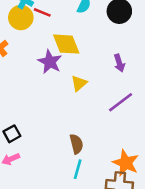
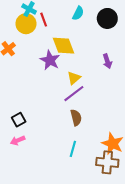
red line: (42, 12) -> (44, 20), turned 48
purple line: (121, 102) -> (74, 94), moved
brown semicircle: (76, 144) -> (76, 118), moved

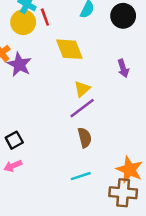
purple star: (50, 60) -> (19, 65), moved
cyan line: (73, 149) -> (81, 176), turned 56

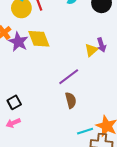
yellow diamond: (69, 49) -> (39, 39), moved
yellow triangle: (82, 89) -> (91, 50), moved
cyan line: (81, 176) -> (85, 131), moved

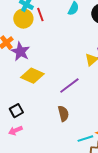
yellow diamond: (39, 39) -> (32, 76), moved, turned -45
brown semicircle: (71, 100) -> (63, 114), moved

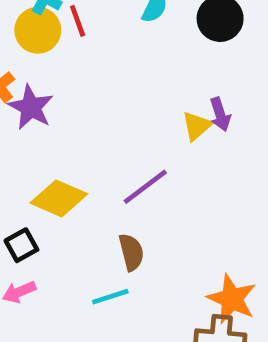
yellow diamond: (32, 76) -> (59, 198), moved
cyan line: (85, 139) -> (110, 297), moved

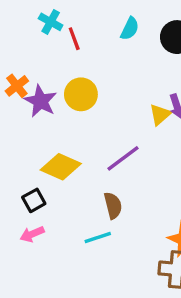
yellow circle: (38, 30) -> (81, 94), moved

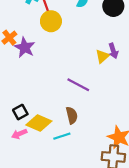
yellow circle: (81, 94) -> (51, 21), moved
purple line: (123, 158) -> (78, 85), turned 65
yellow diamond: (61, 167) -> (39, 123), moved

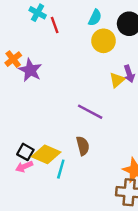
yellow circle: (51, 21) -> (104, 41), moved
black square: (20, 112) -> (25, 152), moved, turned -32
cyan line: (62, 136) -> (61, 169), moved, turned -56

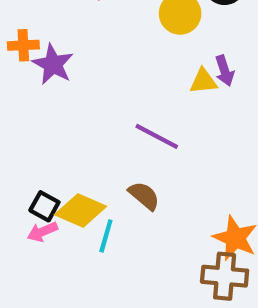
orange cross: (13, 59) -> (23, 45), turned 35
yellow triangle: (117, 80) -> (203, 81), turned 35
brown semicircle: (83, 146) -> (144, 196), turned -36

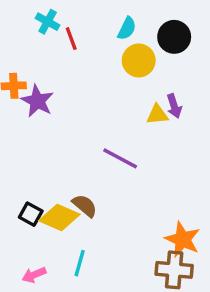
brown semicircle: (144, 196) -> (85, 206), moved
pink arrow: (42, 232) -> (34, 275), moved
cyan line: (106, 236) -> (80, 263), moved

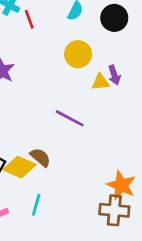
yellow circle: (139, 60) -> (78, 54), moved

